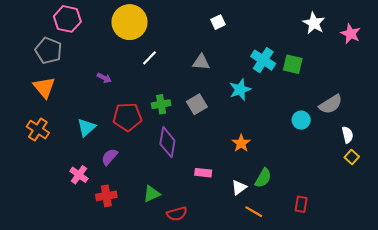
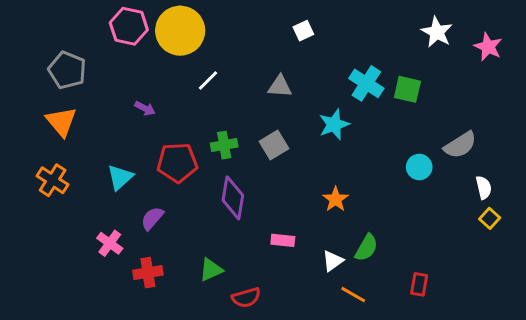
pink hexagon: (67, 19) -> (129, 26), moved

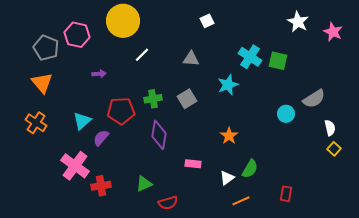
pink hexagon: (129, 26) -> (77, 35), moved
purple arrow: (145, 108) -> (99, 74), turned -32
purple semicircle: (152, 218) -> (101, 138), moved
pink cross: (110, 243) -> (75, 166), size x1.6
orange line: (353, 295) -> (241, 201), turned -54

